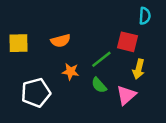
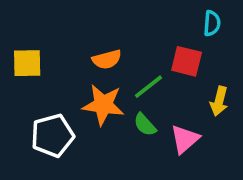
orange semicircle: (61, 41) -> (107, 59), moved
yellow arrow: (139, 69) -> (219, 101), moved
orange star: (71, 72) -> (103, 105), size x1.6

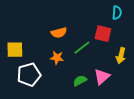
yellow square: (27, 63) -> (15, 50), moved
orange star: (103, 105) -> (57, 58), size x0.6
green semicircle: (145, 125) -> (80, 81), moved, turned 104

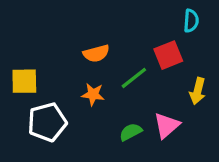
red square: (103, 34) -> (168, 55), turned -36

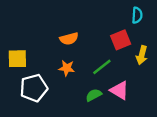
green line: (134, 78) -> (102, 67), moved
yellow arrow: (198, 91) -> (142, 55), moved
pink triangle: (167, 125) -> (119, 90), turned -48

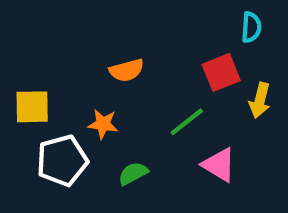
orange star: (67, 68) -> (103, 124), moved
green semicircle: (94, 95) -> (133, 173), moved

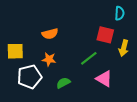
orange semicircle: (127, 70) -> (50, 34), moved
red square: (221, 72) -> (105, 35), turned 36

